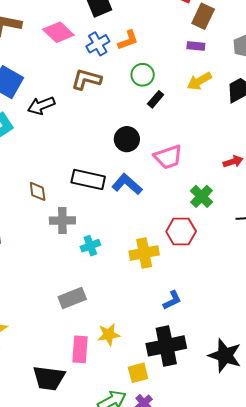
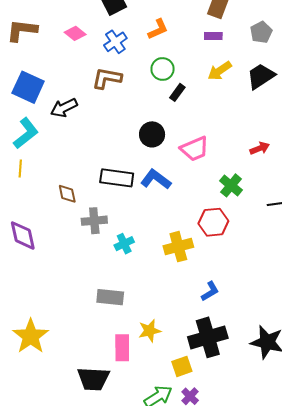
pink diamond: (58, 32) -> (75, 33), size x0.7
orange L-shape: (128, 40) -> (158, 29), moved
gray rectangle: (72, 298) -> (110, 297), turned 32

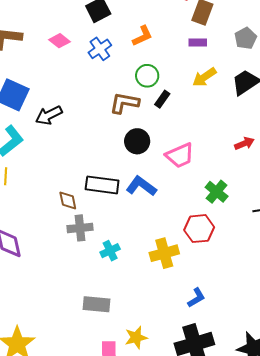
brown L-shape: (107, 78) -> (124, 103), moved
red arrow: (260, 148) -> (244, 143), moved
brown diamond: (67, 194) -> (68, 200), moved

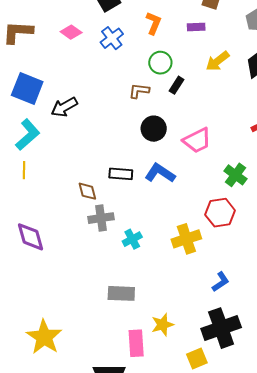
orange L-shape: (142, 36) -> (154, 23), turned -40
purple rectangle: (198, 42) -> (196, 27), moved
brown L-shape: (124, 103) -> (139, 91), size x0.7
black rectangle: (102, 185) -> (121, 174), size x0.7

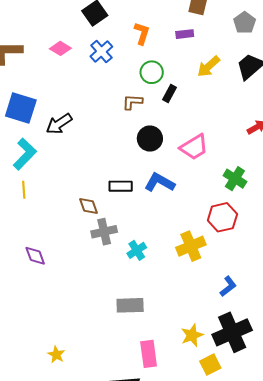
purple diamond: (30, 237) -> (35, 256), size x0.7
yellow star: (162, 325) -> (192, 335), moved
yellow star: (44, 337) -> (56, 355), size x0.5

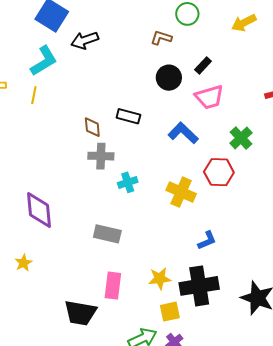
black rectangle: (170, 94) -> (203, 65), moved
blue L-shape: (160, 183) -> (183, 133), moved
yellow cross: (191, 246) -> (181, 192), turned 32
purple diamond: (35, 256) -> (39, 210), moved, size x1.6

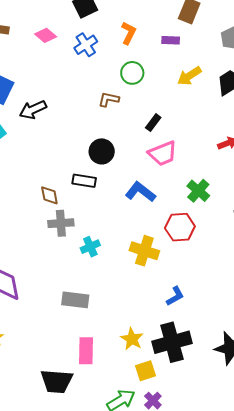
black circle: (169, 78) -> (102, 151), moved
yellow star: (160, 279) -> (132, 339), turned -30

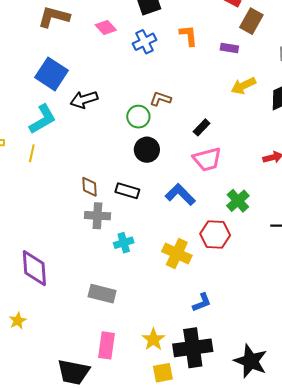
orange L-shape: (129, 33) -> (188, 35), turned -40
green circle: (132, 73) -> (138, 117), moved
black rectangle: (84, 181) -> (127, 191), moved

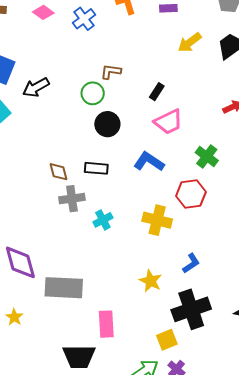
gray rectangle: (102, 294) -> (64, 288), moved, size x1.4
yellow star: (153, 339) -> (151, 281), moved

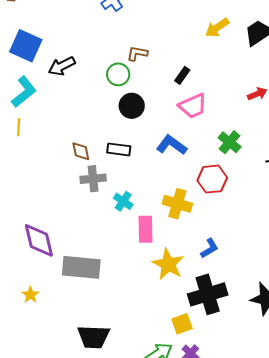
cyan cross: (103, 220) -> (123, 201), turned -30
yellow star: (151, 281) -> (168, 264), size x1.4
pink rectangle: (106, 324) -> (146, 229), moved

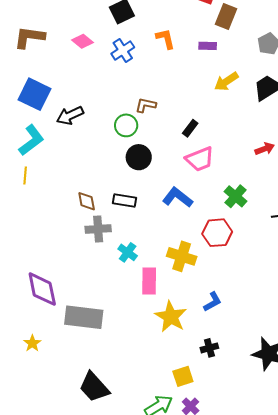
black cross: (208, 294) -> (209, 348), size x0.5
black trapezoid: (94, 337) -> (94, 387), turned 44

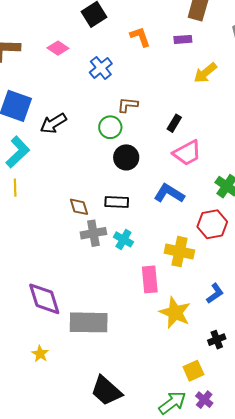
blue cross: (123, 50) -> (101, 68), moved
cyan cross: (128, 252) -> (123, 239), moved

